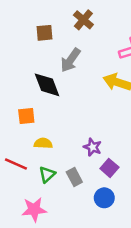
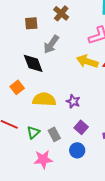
orange square: (26, 116) -> (17, 87), turned -32
yellow semicircle: (43, 143) -> (44, 99), moved, size x1.6
purple star: (93, 147) -> (73, 101), moved
pink star: (34, 210) -> (43, 159), moved

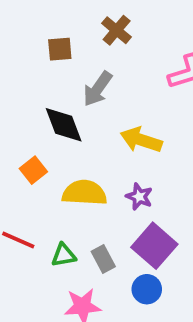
yellow arrow: (87, 61) -> (141, 140), moved
purple square: (81, 127) -> (154, 246), size x1.6
green triangle: (33, 132) -> (64, 255), turned 32

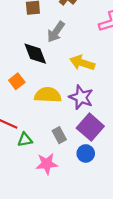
purple star: (139, 197) -> (81, 97), size x1.5
green triangle: (64, 255) -> (25, 140), moved

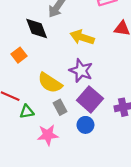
yellow semicircle: (48, 95) -> (50, 83), moved, turned -150

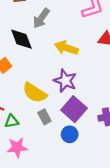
pink star: (48, 135) -> (17, 147), moved

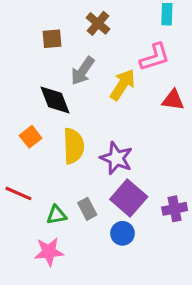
yellow arrow: (66, 48) -> (122, 85), moved, turned 105
yellow semicircle: (35, 93) -> (73, 146), moved, turned -125
green triangle: (12, 121) -> (57, 215), moved

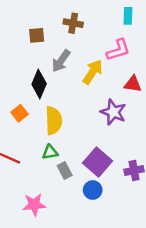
brown cross: (98, 23) -> (73, 23), turned -30
black diamond: (55, 100) -> (39, 84), turned 44
purple star: (116, 158) -> (113, 112), moved
green triangle: (57, 215) -> (50, 152), moved

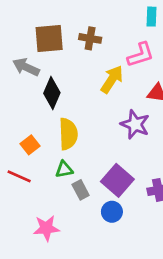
brown cross: (73, 23) -> (90, 38), moved
brown square: (37, 35) -> (49, 38), size x1.6
gray arrow: (61, 61) -> (26, 67), moved, turned 80
orange square: (20, 113) -> (30, 145), moved

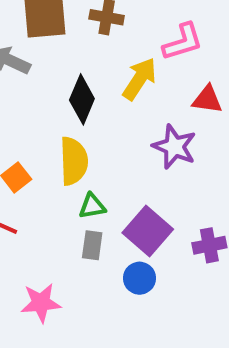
black diamond: (52, 93) -> (82, 99), moved
green triangle: (64, 169) -> (92, 206), moved
gray rectangle: (81, 190) -> (92, 245), turned 36

